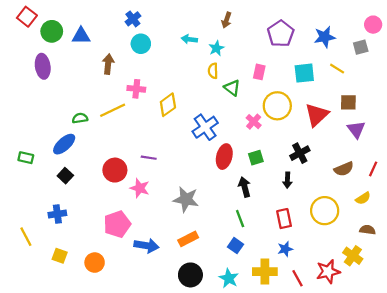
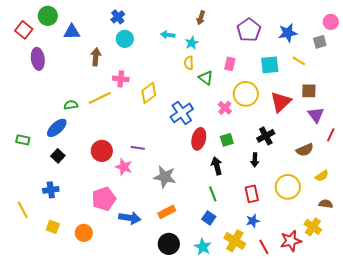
red square: (27, 17) -> (24, 30), moved
green circle: (52, 31) -> (48, 16), moved
purple line: (149, 158) -> (138, 148), moved
red line: (373, 169) -> (331, 135), moved
yellow cross: (265, 272) -> (235, 241), turned 30

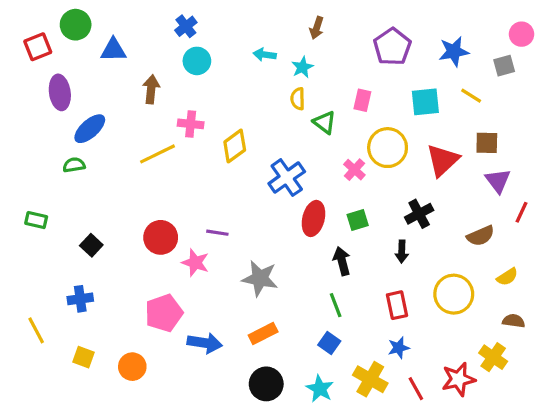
red square: (24, 30) -> (38, 47), turned 30
green semicircle: (71, 105) -> (74, 165), moved
blue ellipse: (57, 128) -> (90, 129), moved

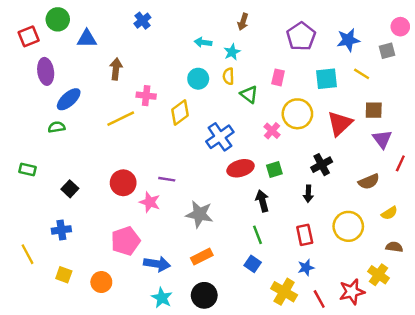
cyan circle: (197, 61) -> (198, 79), moved
red ellipse: (314, 218) -> (241, 168), turned 60
cyan star: (320, 389) -> (162, 298), moved

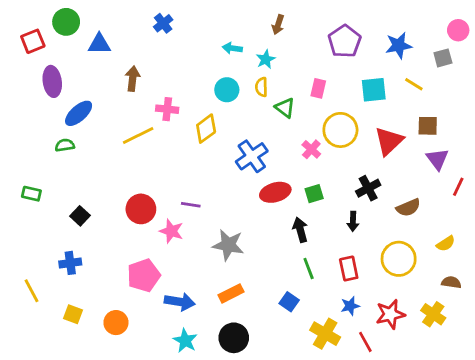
brown semicircle: (369, 182) -> (408, 208), moved
green line: (257, 235) -> (309, 269), moved
red star: (352, 292) -> (390, 314), moved

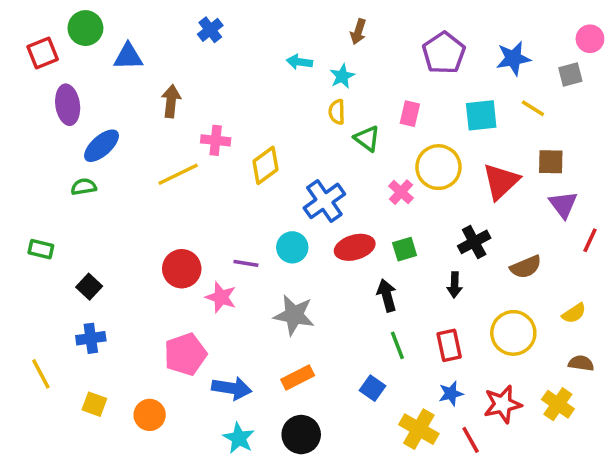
cyan circle: (227, 90) -> (292, 247), moved
black square: (80, 216) -> (89, 287), moved

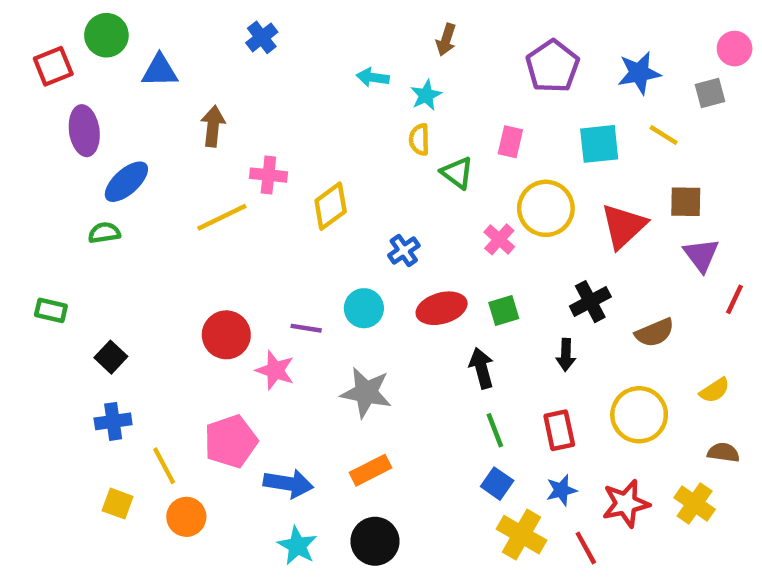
blue cross: (324, 201) -> (404, 251), size x0.6
yellow line: (41, 374) -> (164, 466), moved
blue square: (372, 388) -> (497, 484), moved

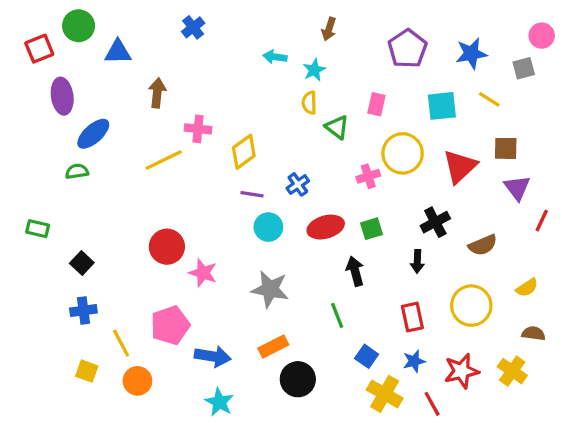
pink cross: (499, 239) -> (368, 176), turned 30
purple line: (306, 328) -> (252, 194), moved
green line: (495, 430) -> (337, 315), moved
black circle: (375, 541) -> (298, 379), moved

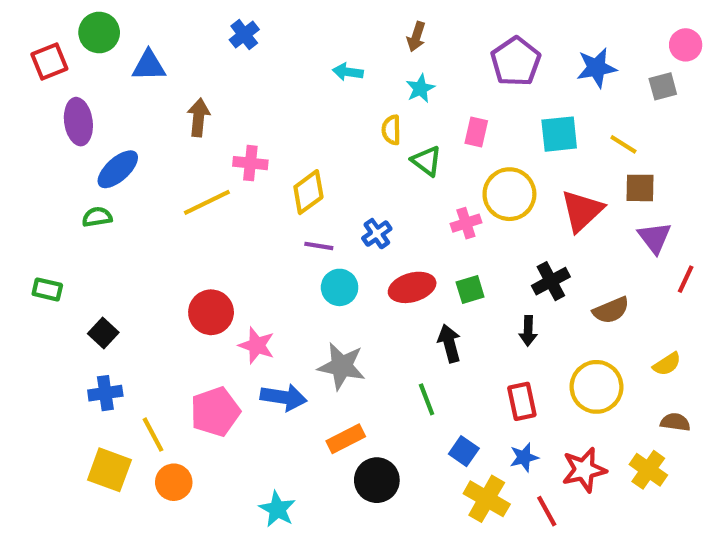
cyan star: (314, 70) -> (420, 88), moved
yellow line: (489, 99) -> (623, 144), moved
blue arrow: (213, 356) -> (284, 397), moved
yellow square: (87, 371) -> (109, 470), size x1.5

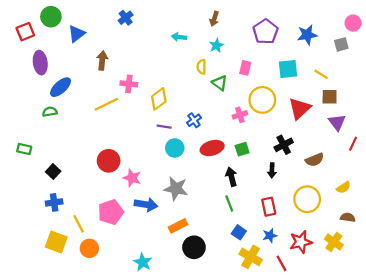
blue triangle: (149, 66) -> (77, 34), turned -36
green line: (427, 399) -> (229, 204), moved

